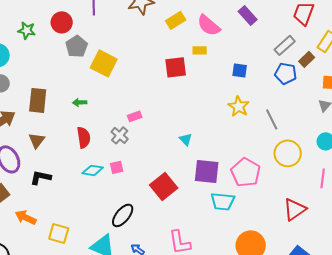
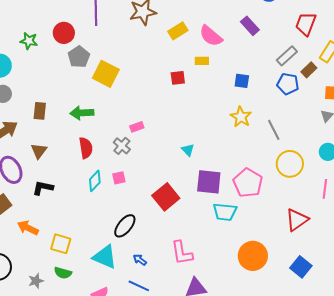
red square: (176, 67) -> (178, 78), size x0.7
brown rectangle: (38, 100) -> (40, 111), size x0.7
green arrow: (80, 102) -> (82, 113), size x1.6
cyan diamond: (93, 170) -> (95, 181), turned -55

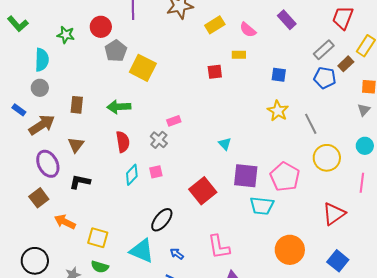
pink semicircle: (211, 36) -> (248, 30), size x0.7

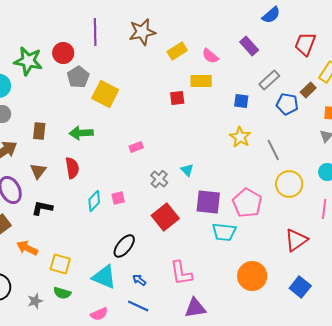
green star: (66, 35) -> (28, 61), size x1.6
gray rectangle: (324, 50) -> (269, 80), moved
yellow rectangle: (239, 55) -> (201, 81), size x1.5
gray cross: (159, 140) -> (159, 179), moved
red semicircle: (123, 142) -> (72, 168), moved

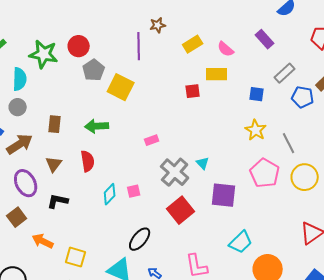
purple line: (95, 32) -> (139, 46), moved
brown star: (142, 32) -> (158, 25), size x0.6
gray cross: (159, 179) -> (175, 172), size x1.6
pink pentagon: (247, 203) -> (265, 173), moved
cyan trapezoid: (224, 232) -> (241, 242), moved, turned -50

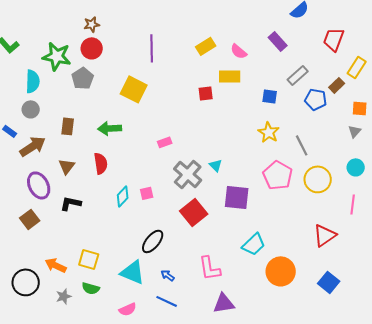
brown star: (158, 25) -> (92, 24), moved
gray pentagon: (94, 70) -> (83, 78), moved
orange arrow: (43, 241) -> (56, 265), moved

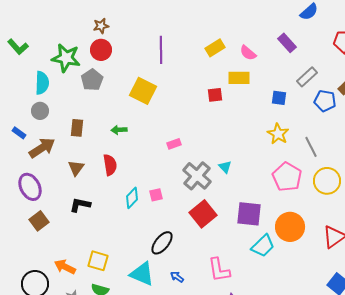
green arrow: (110, 128) -> (119, 130), size x0.7
purple ellipse: (39, 185) -> (30, 187), moved
purple square: (237, 197) -> (249, 214), moved
orange circle: (281, 271) -> (290, 227), moved

